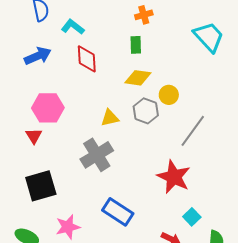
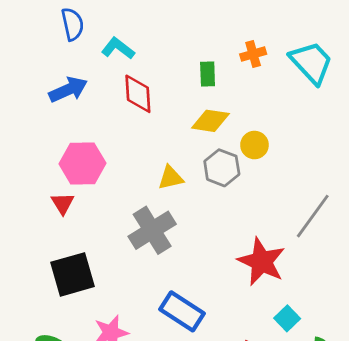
orange cross: (144, 15) -> (253, 54), moved
gray line: (193, 131) -> (313, 216), moved

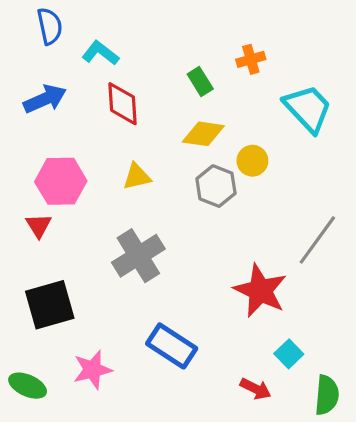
cyan trapezoid: (311, 63) -> (308, 108), moved
green rectangle: (208, 74) -> (200, 82), turned -30
yellow triangle: (171, 178) -> (137, 177), moved

